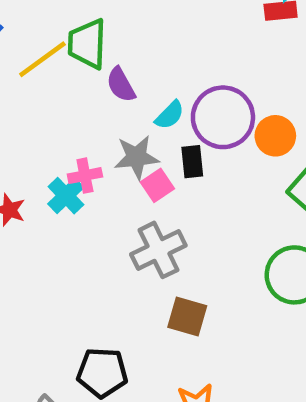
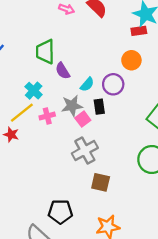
yellow line: (42, 59) -> (22, 113), moved
purple circle: (223, 117) -> (113, 84), size x0.7
orange circle: (275, 136) -> (131, 60), moved
cyan cross: (66, 196) -> (34, 91), moved

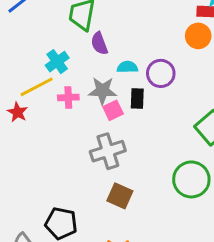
orange circle: (131, 60) -> (198, 36), moved
cyan semicircle: (87, 84) -> (127, 67), turned -144

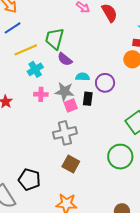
purple semicircle: (99, 43) -> (65, 59), turned -35
yellow line: (37, 87) -> (26, 50), moved

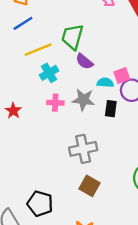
pink square: (71, 105) -> (122, 76), moved

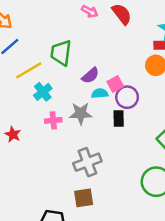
purple semicircle: (84, 61) -> (90, 76), moved, turned -72
black rectangle: (111, 109) -> (119, 118), moved
brown square: (90, 186) -> (84, 198), moved, turned -30

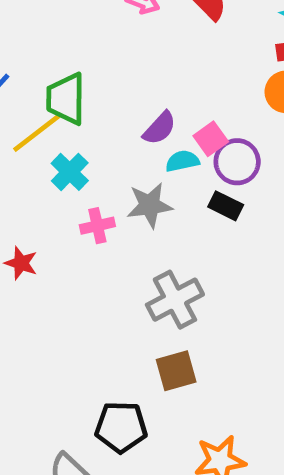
green trapezoid: (61, 53) -> (66, 99), moved
black rectangle: (119, 118) -> (226, 206), turned -56

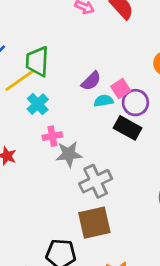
gray star: (150, 205) -> (69, 154), moved
black rectangle: (226, 206) -> (128, 128), size x1.4
brown square: (176, 371) -> (94, 223), size x1.4

